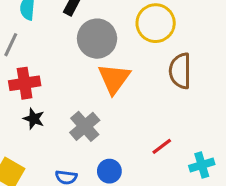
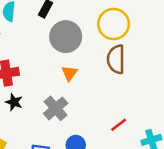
brown semicircle: (180, 71) -> (116, 59), moved
orange triangle: (114, 79) -> (69, 73), moved, size x0.6

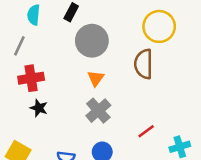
yellow circle: (114, 24) -> (159, 26), moved
gray cross: (56, 108) -> (98, 111), moved

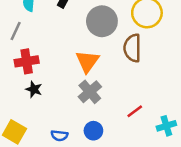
gray circle: (92, 41) -> (102, 21), moved
orange triangle: (96, 78) -> (87, 61), size x1.5

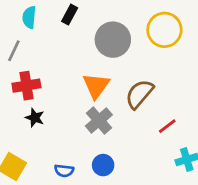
brown semicircle: (132, 48) -> (139, 94), moved, turned 40
red line: (135, 111) -> (167, 126), moved

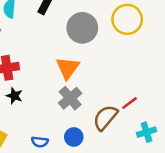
brown semicircle: (139, 94) -> (105, 118), moved

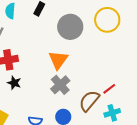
cyan cross: (147, 132) -> (112, 113), moved

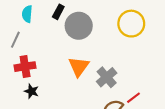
gray circle: (70, 27) -> (79, 26), moved
gray cross: (60, 85) -> (107, 77), moved

